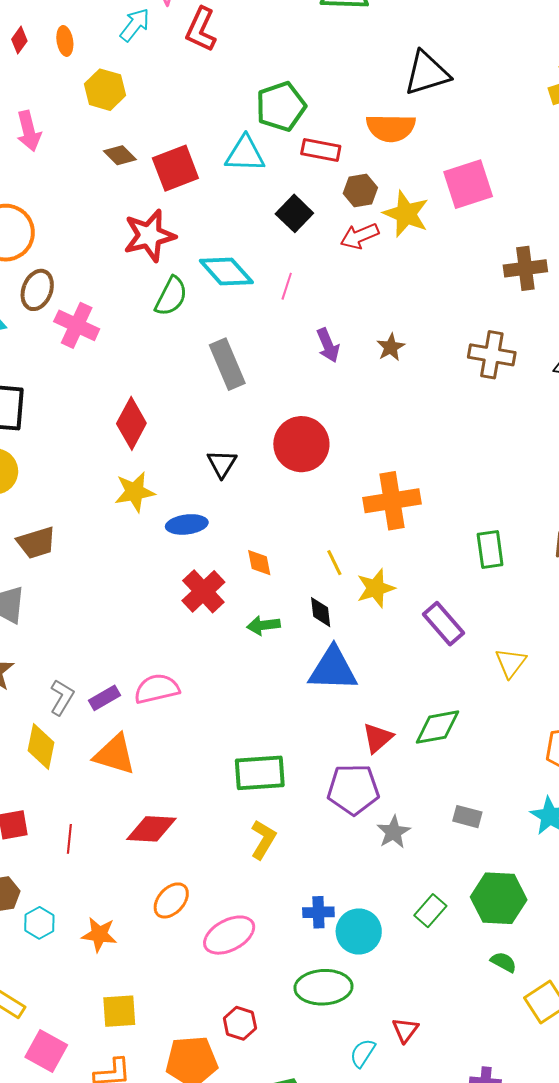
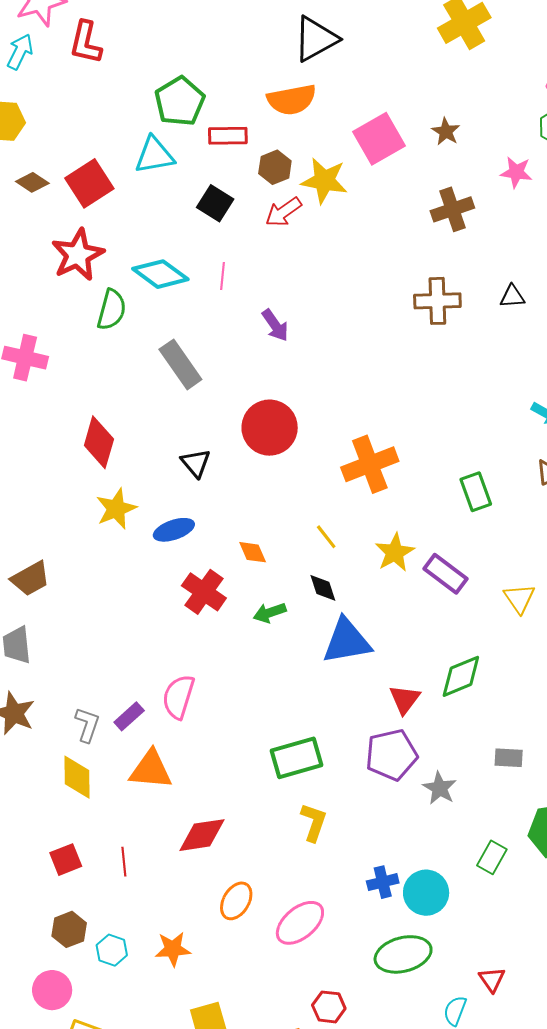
brown star: (391, 347) -> (446, 132), moved
yellow star: (376, 588) -> (395, 552), moved
pink semicircle: (157, 689) -> (178, 697), turned -48

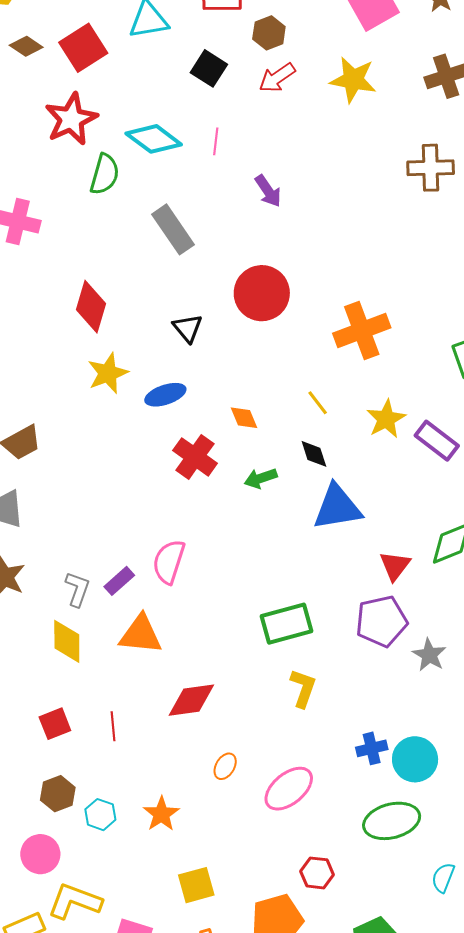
yellow star: (324, 181) -> (353, 80), moved
orange ellipse: (236, 901) -> (225, 766), size x0.7
orange star: (173, 949) -> (161, 814), turned -30

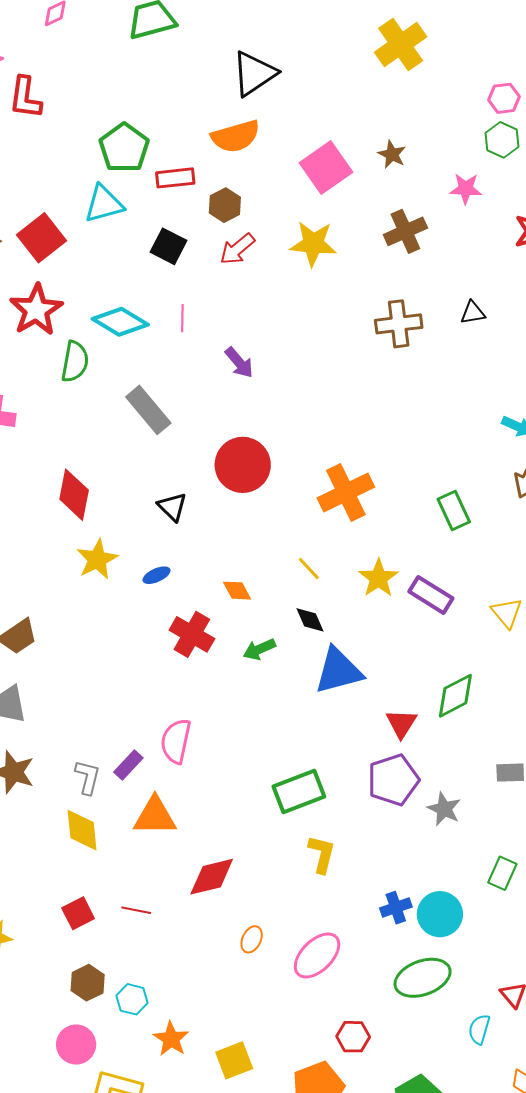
blue ellipse: (165, 395) -> (156, 575), size x0.7
red line: (113, 726) -> (136, 910), turned -68
orange star: (161, 814) -> (171, 1039), moved

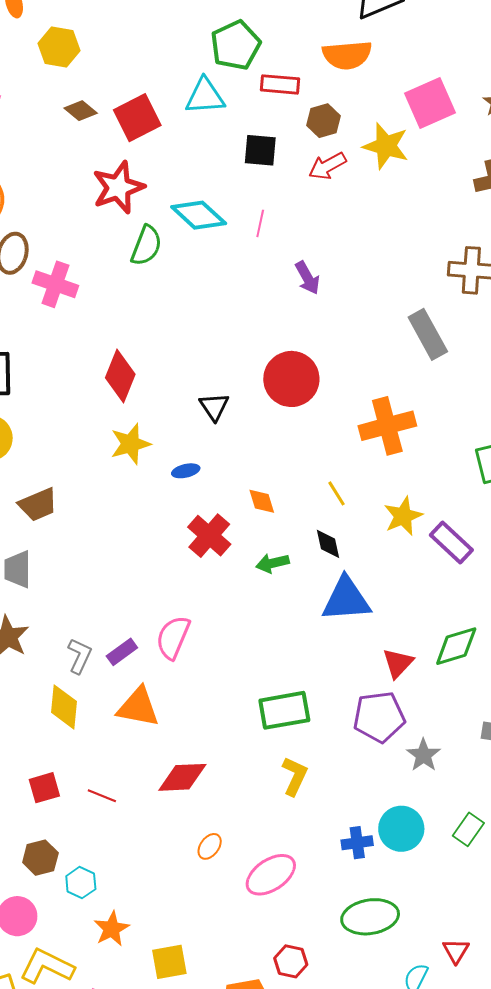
yellow star: (313, 244) -> (386, 146), moved
black square: (169, 246) -> (260, 150), turned -33
gray rectangle: (148, 410) -> (428, 334), moved
cyan circle: (440, 914) -> (401, 829), moved

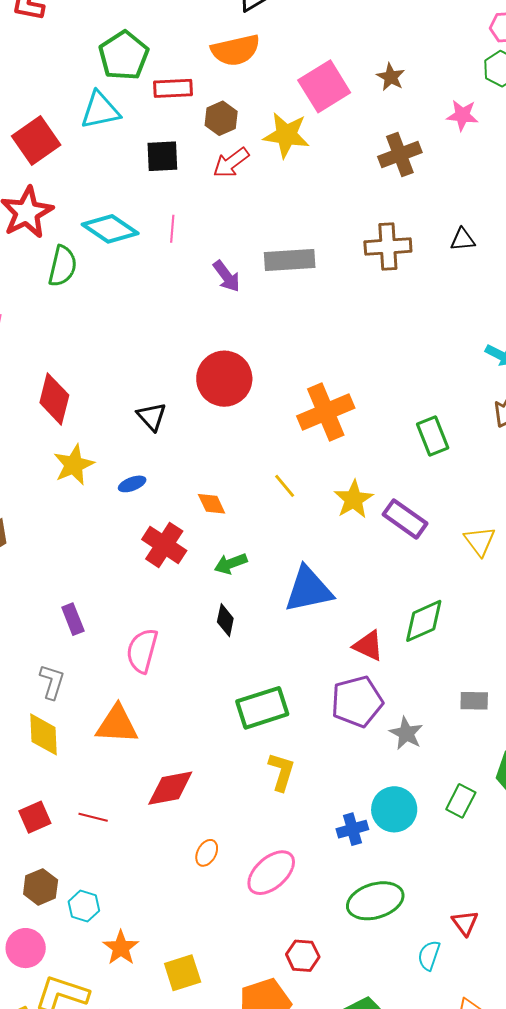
gray rectangle: (428, 334) -> (290, 260), moved, turned -57
black diamond: (328, 544) -> (225, 620), moved, turned 32
purple rectangle: (122, 652) -> (73, 619), moved, turned -68
red triangle: (398, 663) -> (368, 646), turned -40

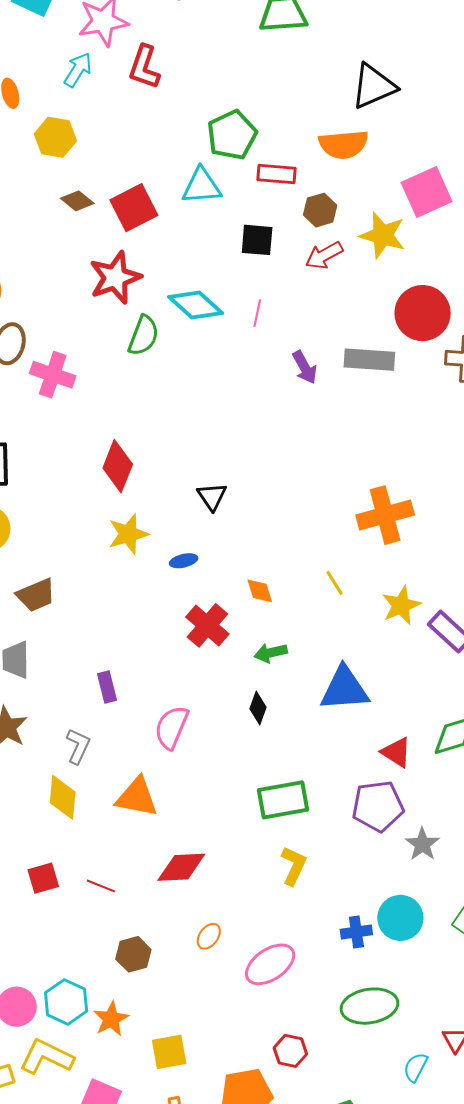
red circle: (224, 379) -> (423, 313), moved
brown hexagon: (41, 887) -> (133, 954), moved
cyan hexagon: (84, 906) -> (66, 1002), moved, size x1.4

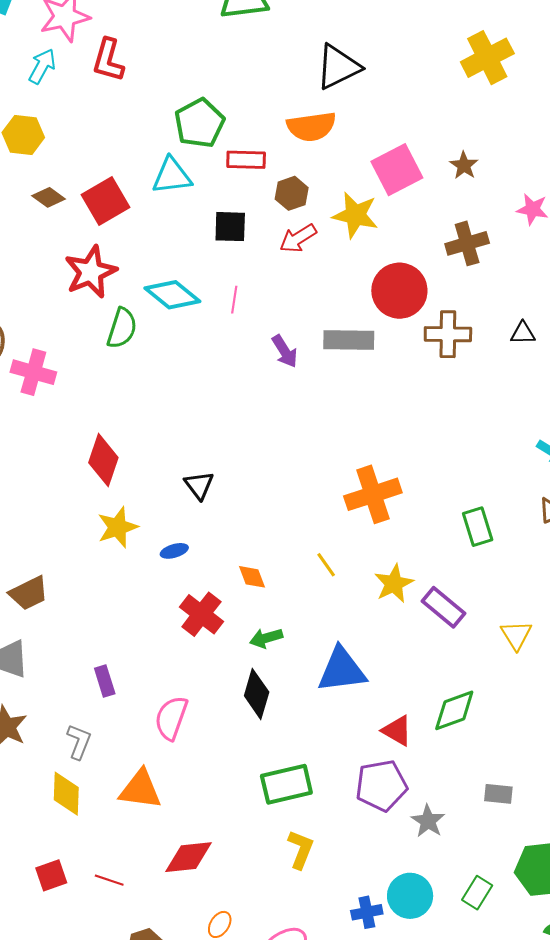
black diamond: (258, 708) -> (257, 694), size x1.5

